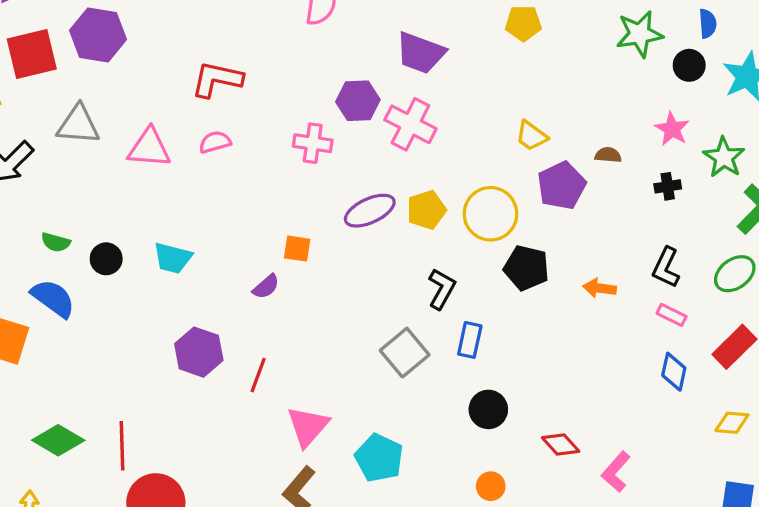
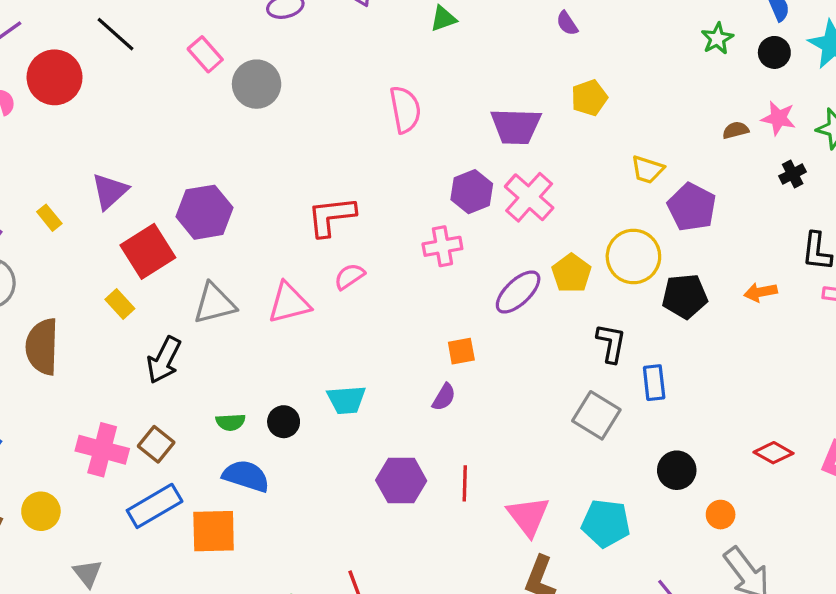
yellow pentagon: (523, 23) -> (589, 98), moved
green star: (639, 34) -> (717, 39), size x0.7
pink cross: (410, 124) -> (529, 197), turned 33
brown semicircle: (608, 155) -> (736, 130), moved
black circle: (488, 409) -> (677, 470), moved

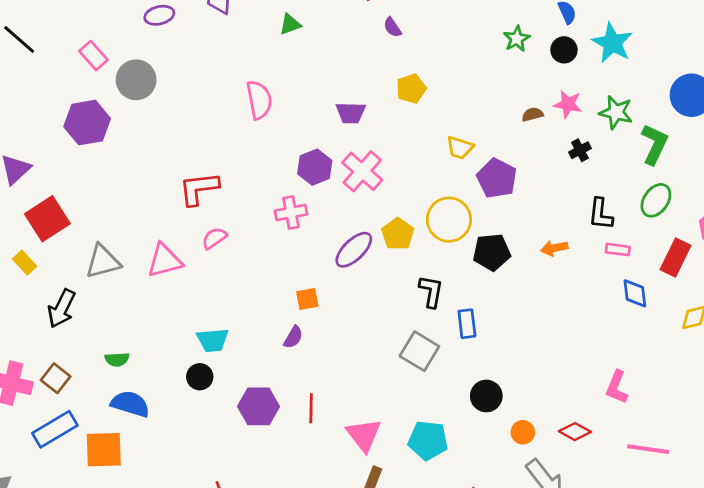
purple trapezoid: (516, 126) -> (351, 113), size x0.7
purple hexagon: (204, 212) -> (87, 123), moved
black circle: (284, 422) -> (200, 377), moved
red diamond: (773, 453) -> (575, 432), moved

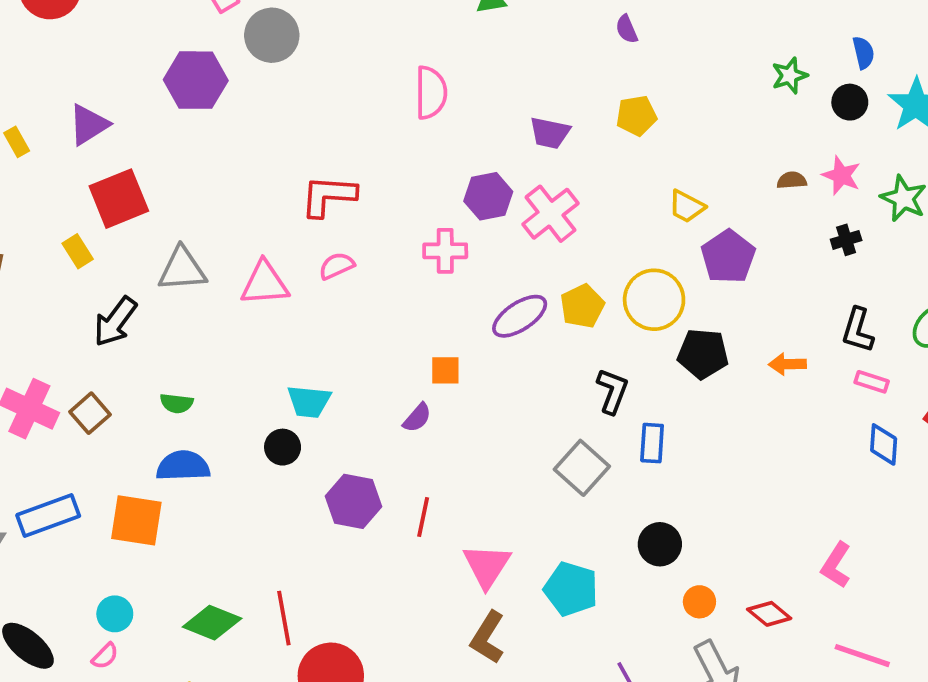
blue semicircle: (130, 404) -> (183, 466), turned -30
blue rectangle: (55, 429) -> (48, 516), moved

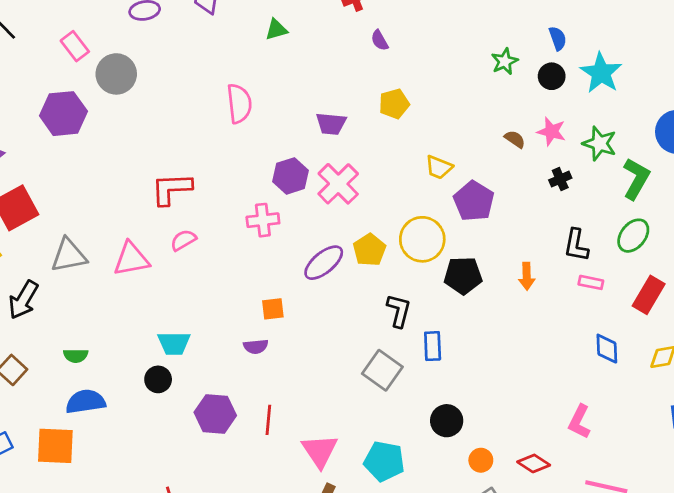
brown semicircle: (792, 180) -> (515, 139), turned 45
orange arrow: (787, 364) -> (527, 276), turned -84
purple semicircle: (417, 418) -> (256, 347), turned 50
blue diamond: (884, 444) -> (607, 349), moved

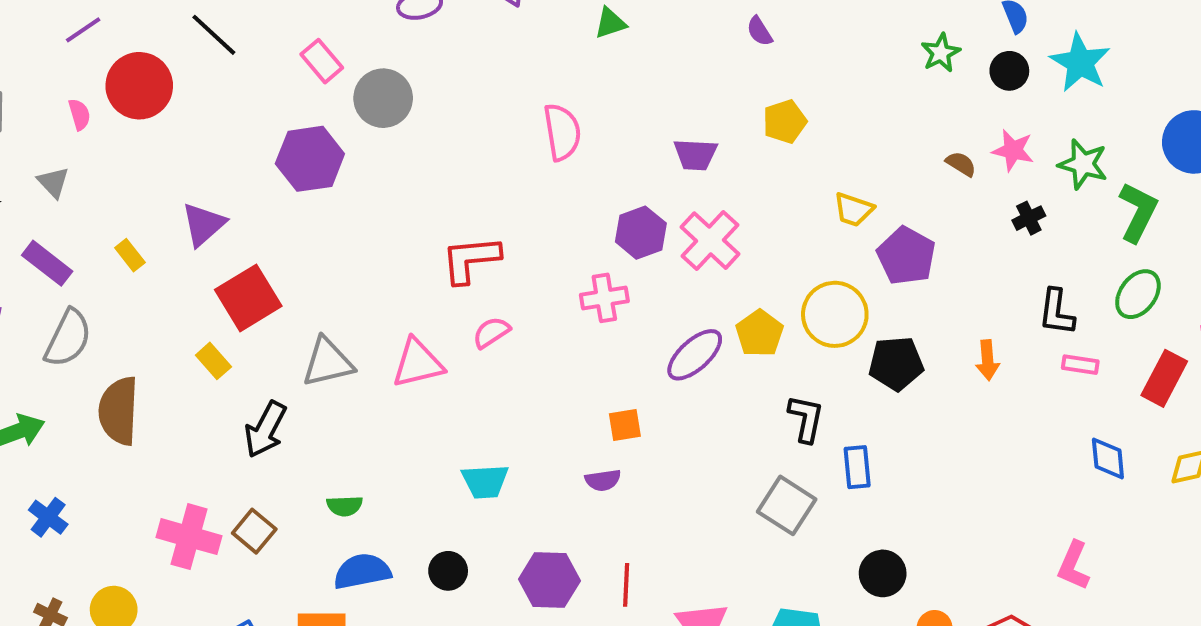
black circle: (158, 379) -> (448, 571), moved

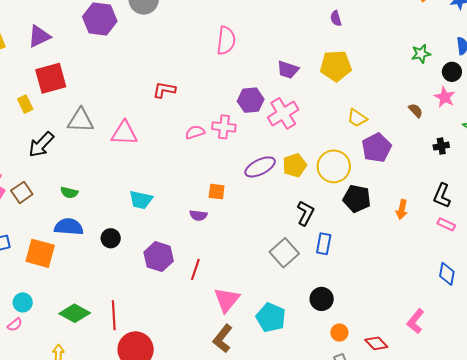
yellow pentagon: (785, 122) -> (336, 66), size x1.4
pink star: (1013, 150) -> (445, 97), moved
red L-shape: (471, 259) -> (164, 90), size x0.7
pink semicircle: (491, 332) -> (195, 132), moved

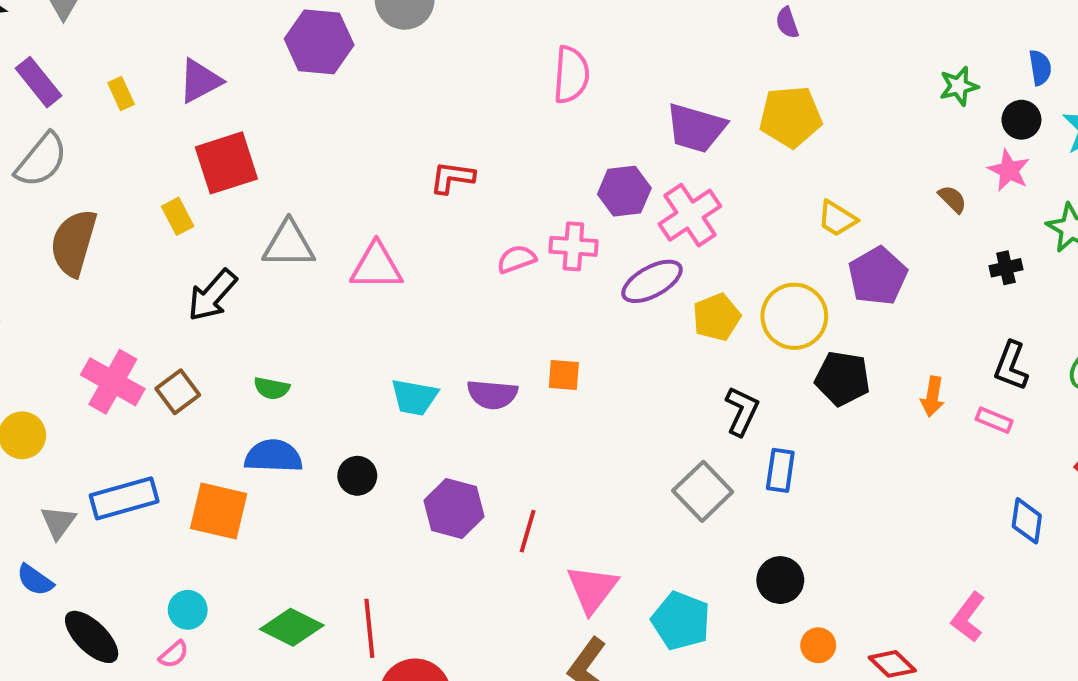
purple trapezoid: (288, 70) -> (696, 128), size x1.4
purple ellipse: (260, 167) -> (652, 281), moved
purple semicircle: (198, 215) -> (492, 394), moved, size x1.4
pink rectangle: (446, 224) -> (994, 420), moved

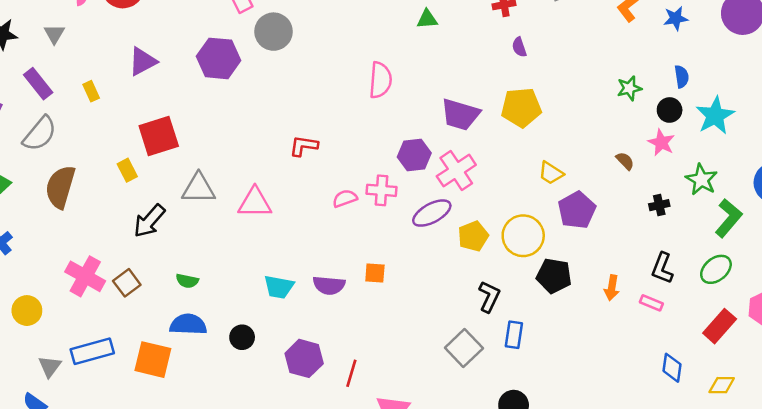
purple triangle: (200, 81) -> (143, 61), moved

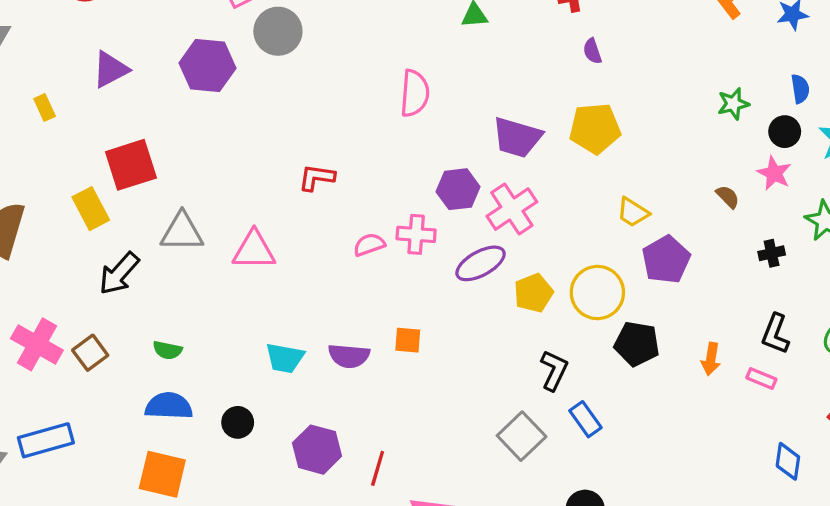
yellow rectangle: (127, 170) -> (91, 209), size x1.4
blue rectangle: (514, 335) -> (585, 419), turned -44
orange square: (153, 360) -> (162, 474), moved

